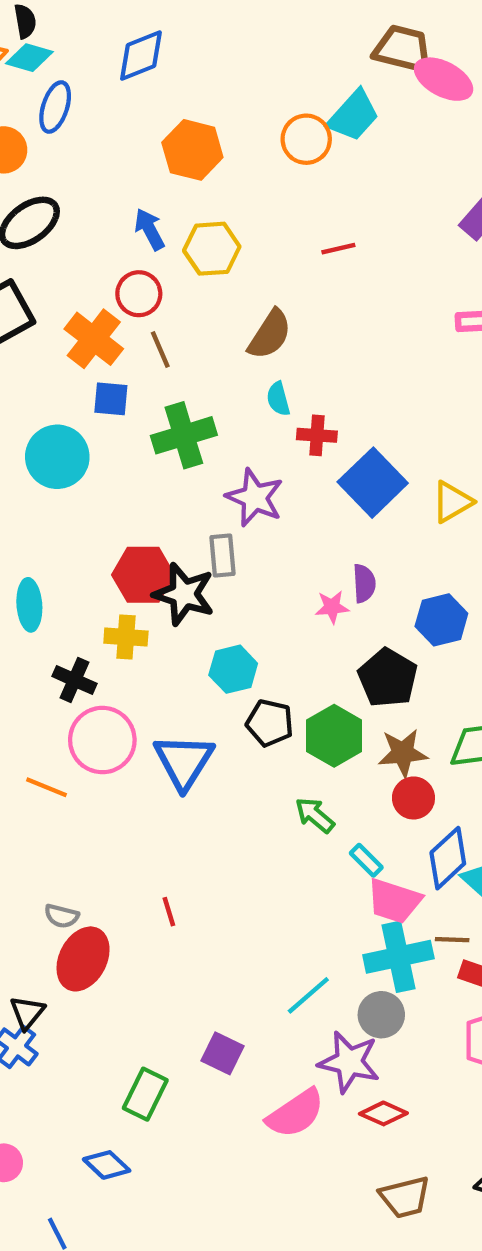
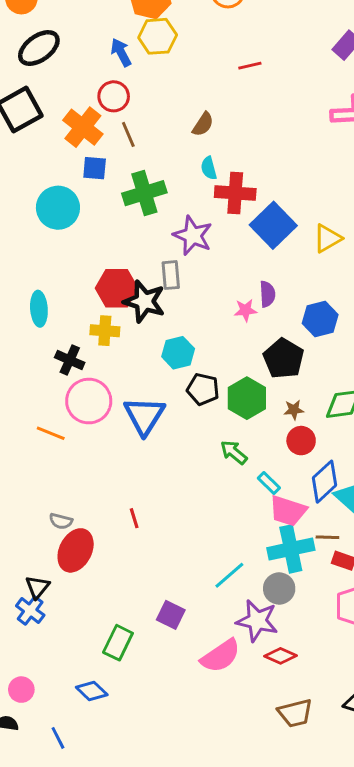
yellow hexagon: (212, 249) -> (158, 36), moved
brown semicircle: (270, 334) -> (203, 124), size x0.7
red cross: (317, 435) -> (235, 193), size x1.5
brown star: (403, 753) -> (294, 410), size x0.6

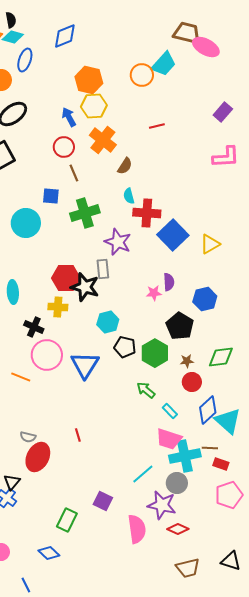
orange cross: (83, 127) -> (103, 140), moved
pink trapezoid: (288, 511) -> (169, 439), moved
pink semicircle: (221, 656) -> (137, 529), turned -64

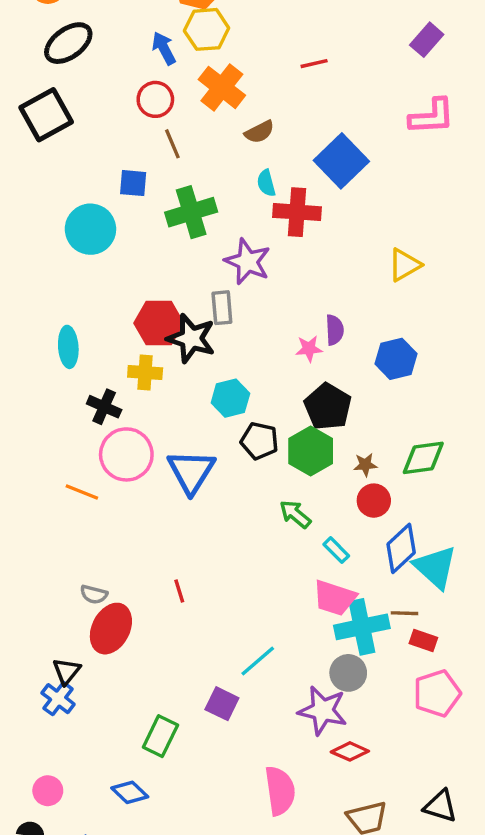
brown semicircle: (125, 166) -> (259, 132), turned 30
blue square: (173, 235) -> (341, 161), moved
black pentagon: (180, 326) -> (328, 407), moved
cyan line: (143, 474) -> (258, 661), moved
pink semicircle: (137, 529) -> (280, 791), moved

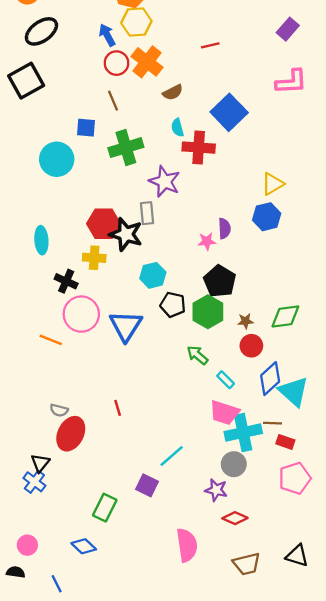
red circle: (155, 99) -> (116, 63), moved
blue hexagon: (396, 359) -> (267, 217), moved
purple star: (323, 710) -> (216, 490), size x0.7

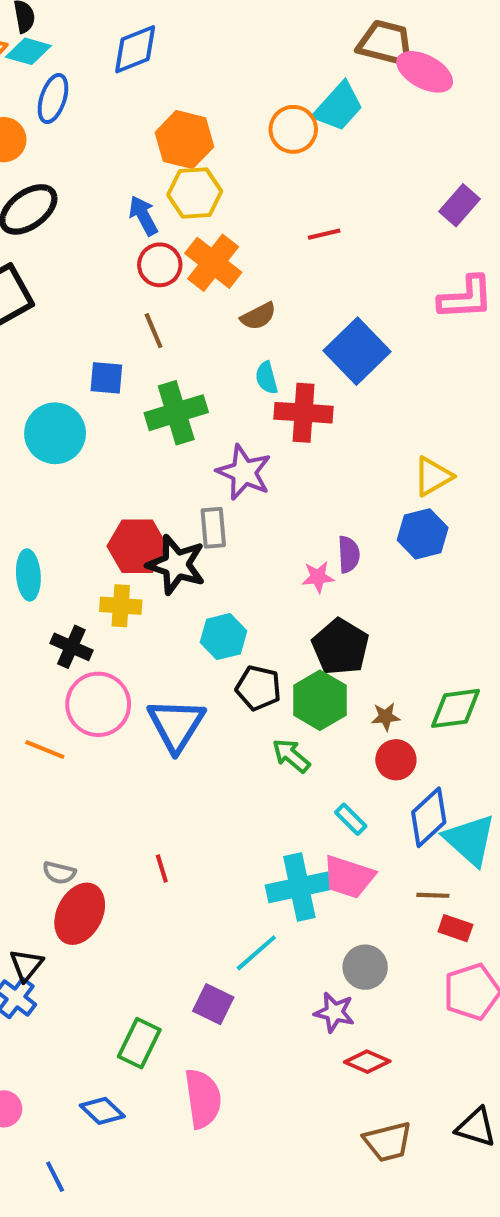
green arrow: (197, 355) -> (291, 756), moved
cyan cross: (243, 433) -> (299, 887), moved
pink semicircle: (187, 545) -> (203, 1099), moved

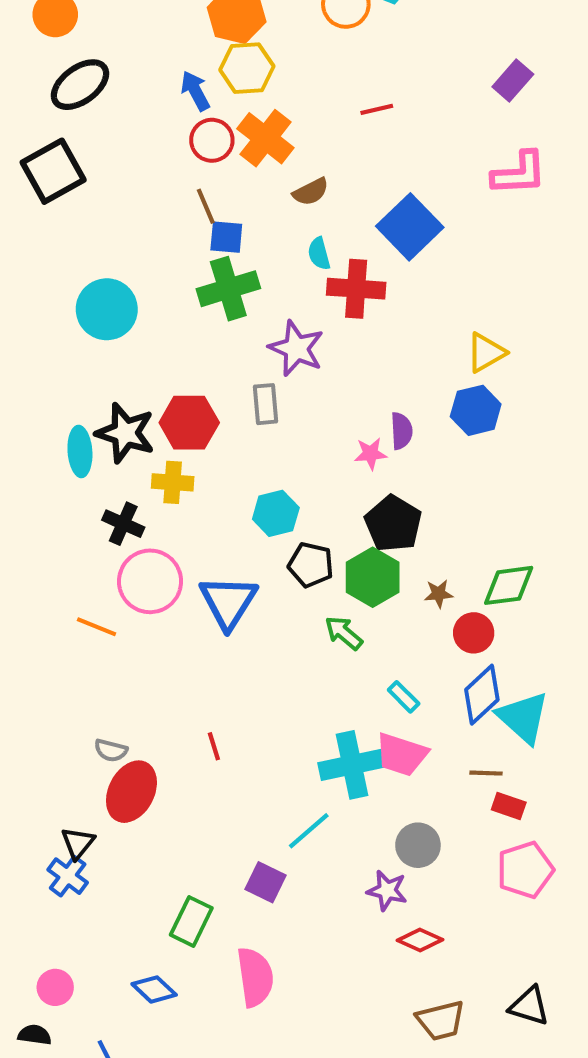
blue square: (106, 378) -> (226, 237), moved
black star: (176, 565) -> (125, 433), moved
red circle: (396, 760) -> (474, 633), moved

